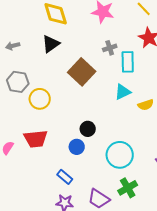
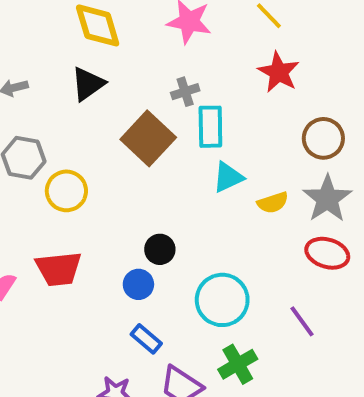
gray cross: (110, 48) -> (185, 92), moved
cyan rectangle: (128, 62) -> (210, 127), moved
blue rectangle: (65, 177) -> (146, 339), moved

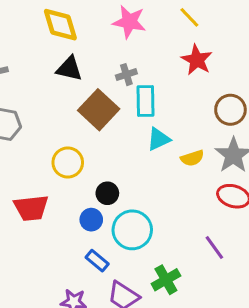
black triangle: (88, 84) -> (69, 69), moved, turned 48
yellow circle: (66, 191) -> (68, 162), moved
cyan circle: (222, 300) -> (132, 230), moved

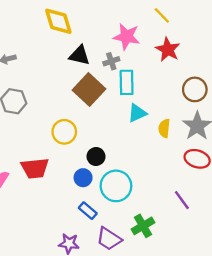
pink star: (129, 22) -> (127, 37), moved
black triangle: (69, 69) -> (80, 55), moved
yellow semicircle: (192, 158) -> (164, 128), turned 114

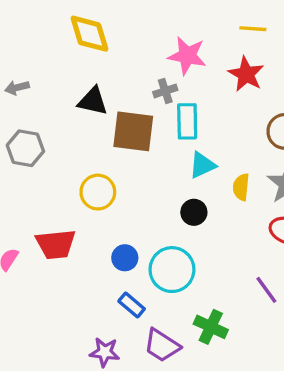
yellow line: (162, 15) -> (253, 29), moved, turned -42
black triangle: (80, 55) -> (93, 101), moved
brown square: (89, 89) -> (133, 131), turned -36
black circle: (96, 157) -> (194, 212), moved
green cross: (143, 226) -> (211, 327), turned -35

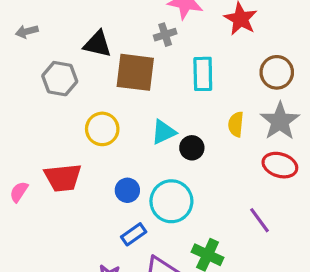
cyan rectangle: (187, 121) -> (203, 74), moved
gray hexagon: (25, 148) -> (60, 79), moved
cyan triangle: (202, 165) -> (164, 132), moved
blue rectangle: (132, 305) -> (134, 234), turned -75

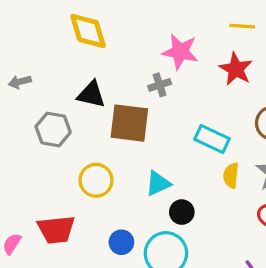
cyan rectangle: (203, 74) -> (212, 139), moved, turned -64
black circle: (192, 148) -> (182, 212), moved

